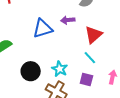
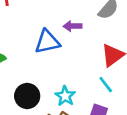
purple arrow: (68, 20) -> (72, 26), moved

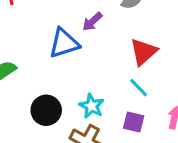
purple arrow: (72, 26) -> (92, 22), turned -36

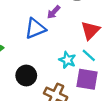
cyan star: (92, 106) -> (67, 60), moved
purple square: (134, 122) -> (87, 79), size x1.5

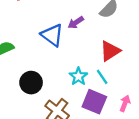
blue triangle: (35, 28) -> (52, 35), turned 45

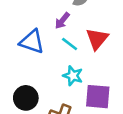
purple arrow: (76, 22) -> (62, 21), moved
cyan line: (102, 77) -> (70, 44), moved

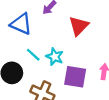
cyan line: (70, 44) -> (33, 55), moved

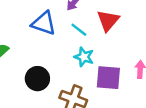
cyan line: (33, 55) -> (79, 30), moved

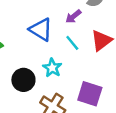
cyan star: (84, 57) -> (52, 68), moved

